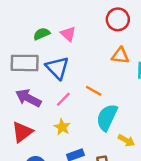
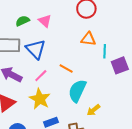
yellow star: (62, 127) -> (40, 99), size x1.5
yellow arrow: (126, 140) -> (93, 110), turned 112

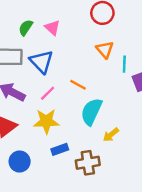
green semicircle: (23, 21) -> (26, 28), turned -32
orange triangle: (88, 39) -> (105, 49), turned 42
yellow star: (40, 99) -> (46, 121), turned -30

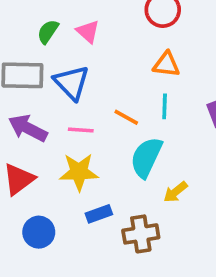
orange triangle: (105, 49) -> (166, 64), turned -42
cyan line: (124, 64) -> (165, 106), moved
pink line: (48, 93) -> (81, 130), turned 49

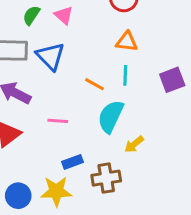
pink line: (81, 130) -> (58, 121), moved
yellow star: (79, 172) -> (56, 191), moved
blue circle: (39, 232) -> (18, 196), moved

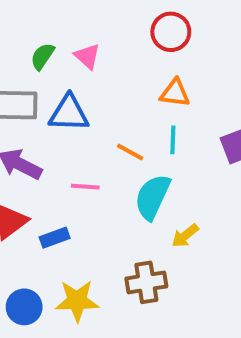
blue triangle: (50, 56) -> (69, 113), turned -44
pink line: (58, 121) -> (85, 187), moved
blue rectangle: (72, 162) -> (55, 238), moved

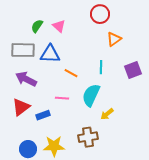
orange triangle: (175, 93) -> (114, 39), moved, turned -42
orange line: (130, 152) -> (71, 73), moved
pink line: (85, 187) -> (62, 98), moved

